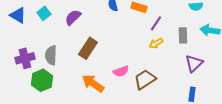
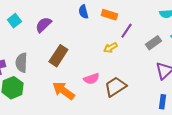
gray rectangle: (183, 35) -> (153, 43), turned 56
yellow arrow: (156, 43) -> (110, 48), moved

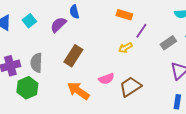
blue semicircle: (83, 12) -> (74, 12), moved

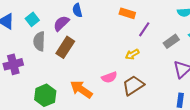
yellow arrow: (125, 48) -> (132, 54), moved
brown rectangle: (73, 56) -> (65, 47), moved
gray semicircle: (36, 63) -> (39, 41), moved
green hexagon: (27, 88) -> (45, 95), moved

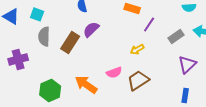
cyan square: (32, 19) -> (37, 14), turned -32
purple semicircle: (61, 23) -> (91, 29), moved

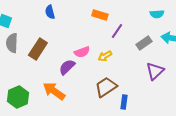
purple semicircle: (91, 29) -> (67, 67), moved
pink semicircle: (114, 72) -> (82, 52), moved
blue rectangle: (185, 95) -> (124, 102), moved

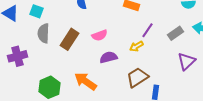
purple line: (117, 31) -> (148, 30), moved
pink semicircle: (82, 52) -> (100, 35), moved
purple semicircle: (67, 67) -> (108, 57), moved, turned 30

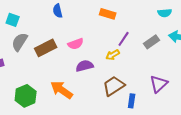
gray semicircle: (44, 33) -> (20, 42), turned 30
brown rectangle: (70, 39) -> (46, 48), turned 30
purple triangle: (186, 61) -> (159, 84), moved

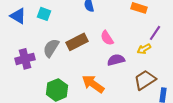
gray semicircle: (20, 42) -> (51, 48), moved
pink semicircle: (76, 44) -> (107, 38), turned 77

